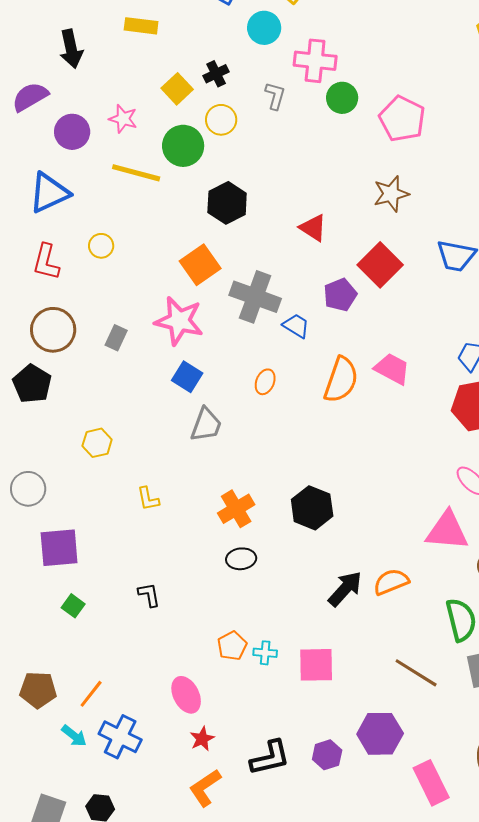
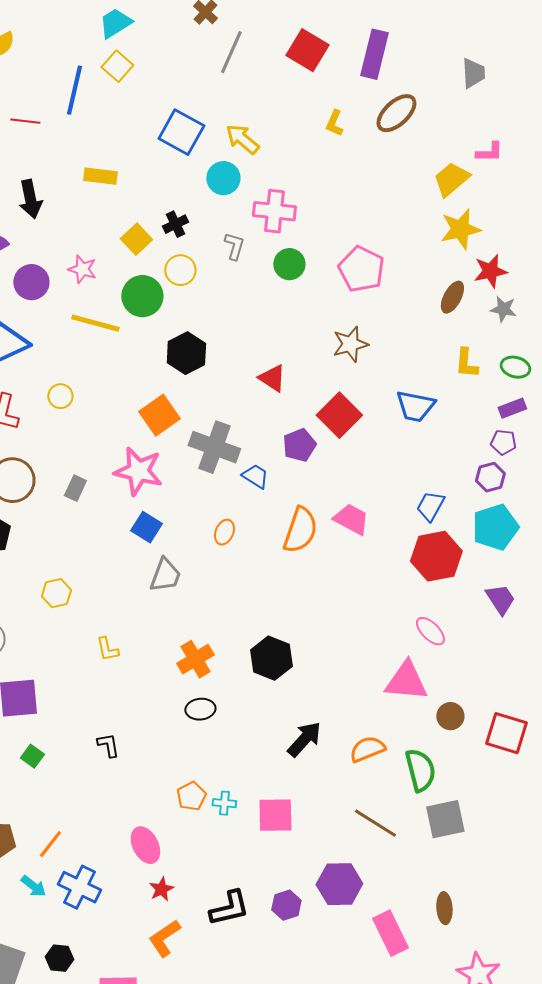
green circle: (342, 98) -> (289, 264), moved
orange semicircle: (391, 582) -> (367, 749), moved

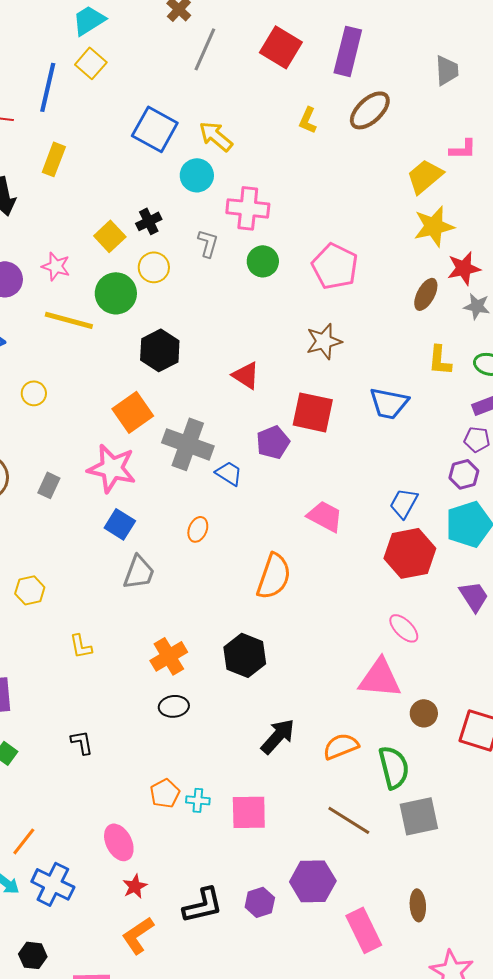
yellow rectangle: (100, 176) -> (54, 159), moved, turned -76
red square: (339, 415) -> (313, 412), turned -33
orange semicircle: (300, 530) -> (274, 576), moved

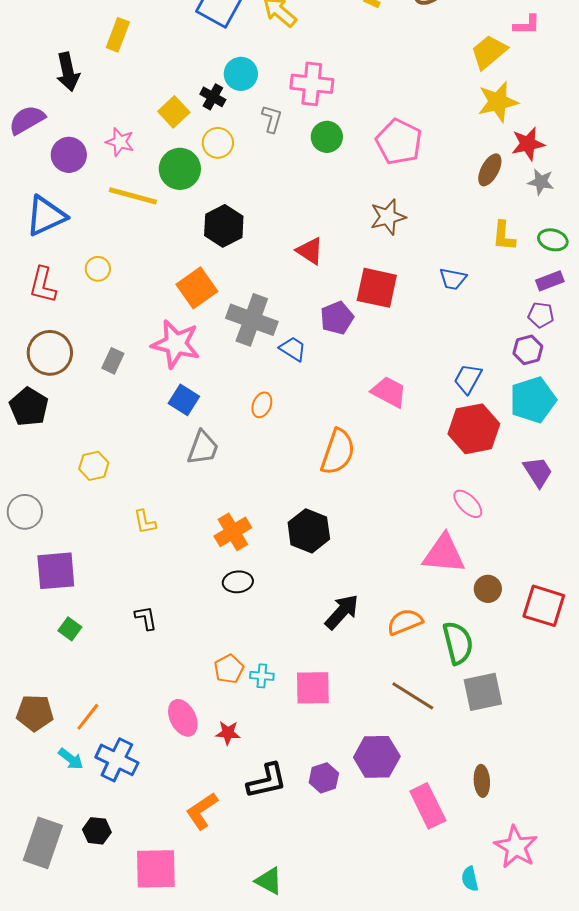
cyan circle: (197, 175) -> (241, 74), moved
black cross: (149, 221) -> (213, 97), turned -35
blue trapezoid: (389, 403) -> (453, 279), size x0.7
red star: (135, 886) -> (228, 733), moved, turned 30

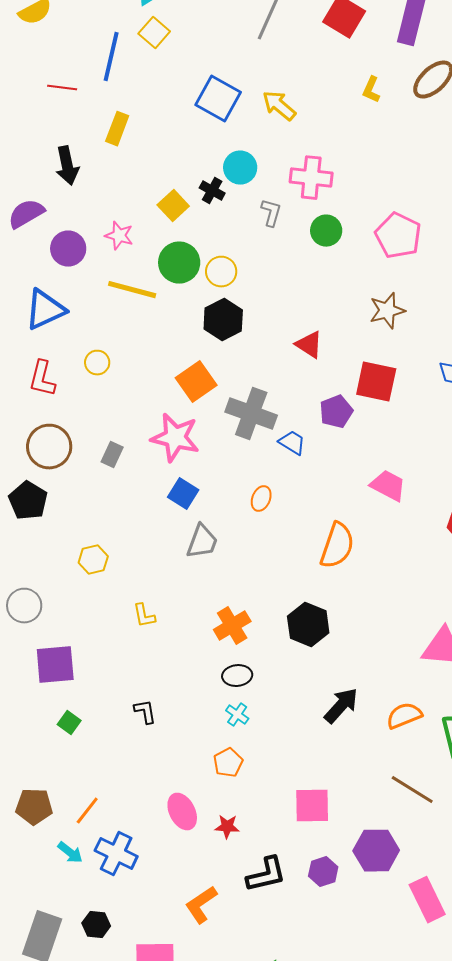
yellow circle: (218, 143) -> (221, 272), moved
cyan cross: (262, 676) -> (237, 715), moved, turned 30
pink square: (313, 688) -> (312, 806), moved

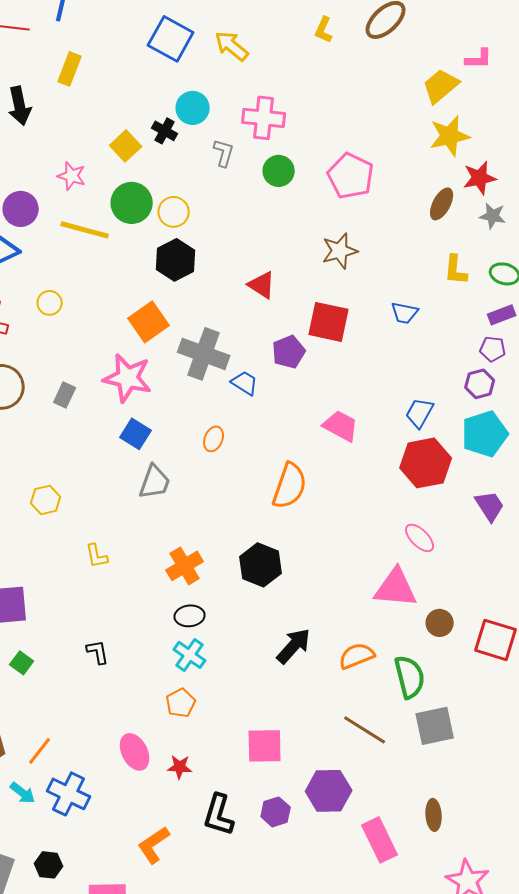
purple circle: (68, 249) -> (21, 209), moved
cyan cross: (237, 715) -> (190, 655), size x1.4
black L-shape: (266, 875) -> (219, 815), turned 120

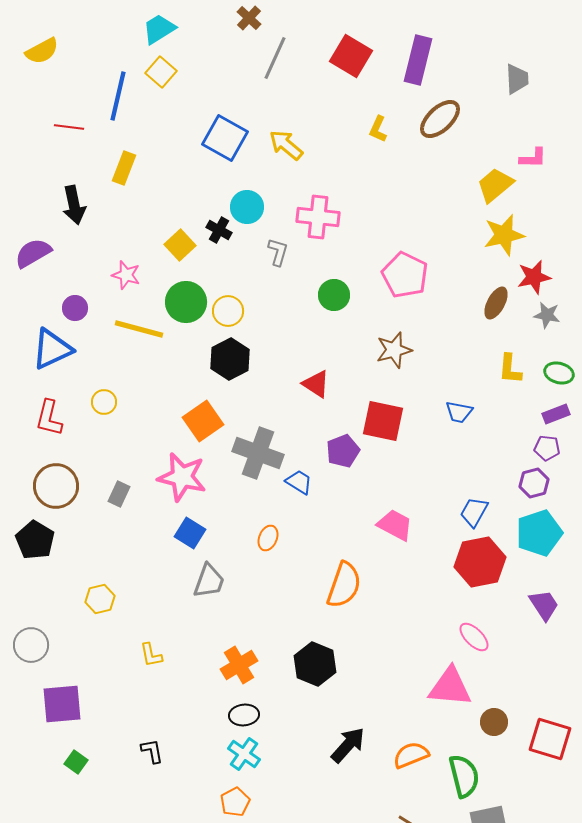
green circle: (279, 171) -> (334, 295), moved
purple circle: (21, 209) -> (75, 308), size x0.7

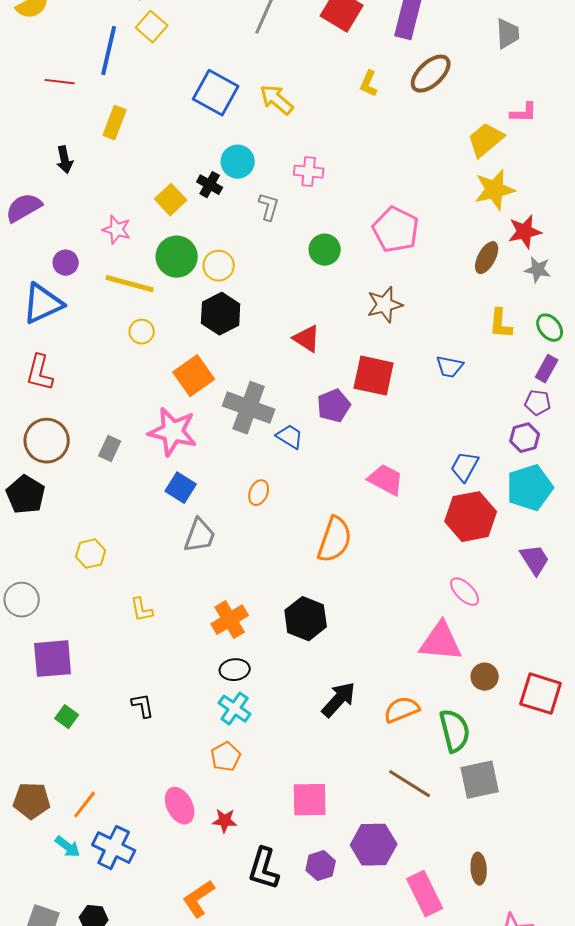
black arrow: (74, 205) -> (65, 160), size x0.7
pink cross: (318, 217) -> (309, 172), size x0.7
green ellipse: (559, 373) -> (550, 328), turned 36
yellow circle: (104, 402) -> (142, 332), moved
purple rectangle: (556, 414) -> (547, 369), turned -40

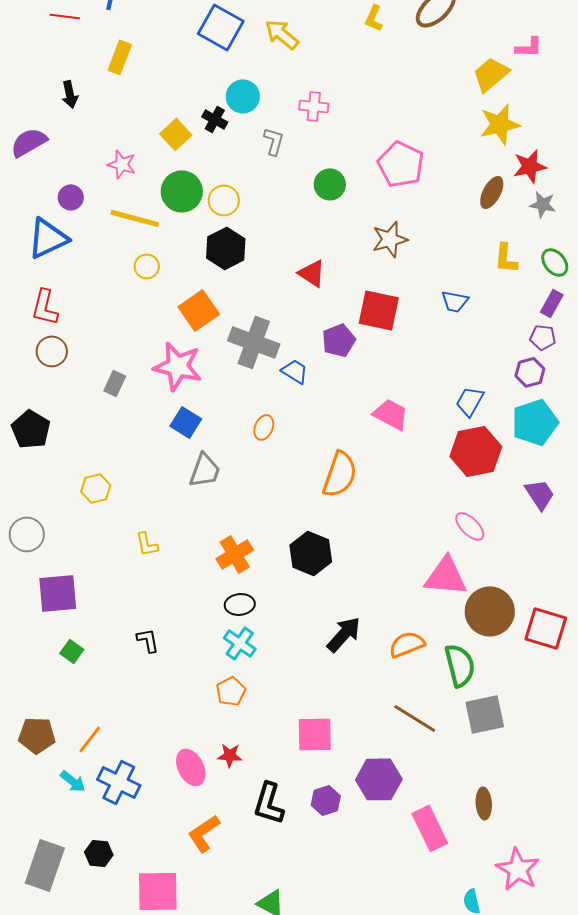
brown circle: (47, 441) -> (52, 351), moved, size x0.7
brown circle: (485, 677) -> (490, 611), size x1.8
pink ellipse: (180, 806) -> (191, 767), moved

